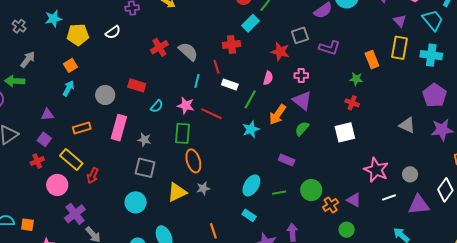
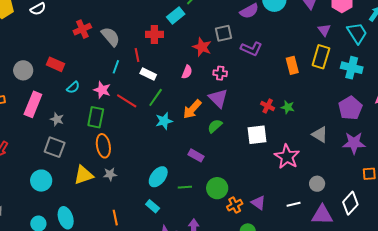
green star: (356, 79) -> (288, 107), moved
green line: (250, 99) -> (156, 97), moved
pink star: (376, 170) -> (287, 157), moved

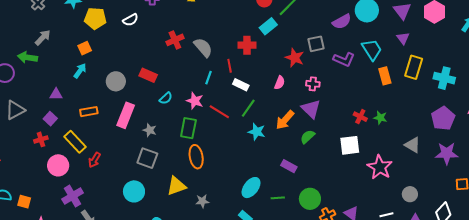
purple triangle: (324, 30) -> (403, 38), moved
cyan trapezoid: (357, 33) -> (372, 50), moved
cyan star: (164, 121) -> (257, 132), turned 30
gray star: (110, 174) -> (202, 201), moved

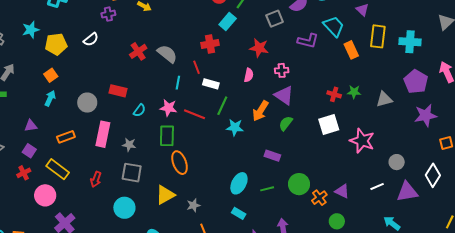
gray square: (316, 44) -> (275, 19), moved
gray triangle: (413, 145) -> (384, 99), moved, turned -36
red arrow: (94, 160) -> (96, 179), moved

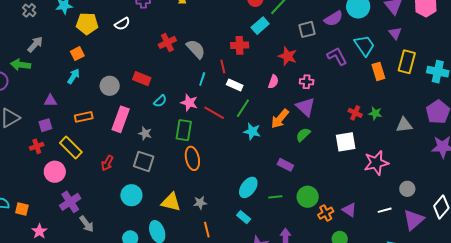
purple L-shape: (308, 41) -> (337, 56), turned -140
pink star: (362, 141) -> (376, 163), turned 30
purple square: (29, 151) -> (45, 125), turned 32
purple triangle: (407, 192) -> (414, 220), turned -40
yellow triangle: (165, 195) -> (171, 202), moved, turned 35

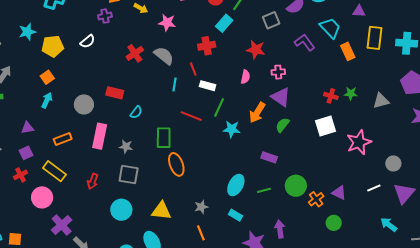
purple triangle: (395, 33) -> (359, 11), turned -40
pink star: (189, 103) -> (167, 23), moved
gray star: (200, 203) -> (201, 207), moved

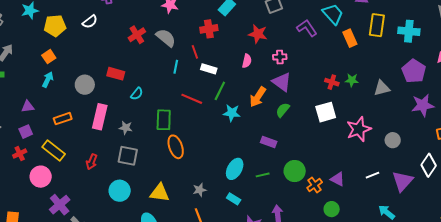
gray circle: (393, 163) -> (393, 140), moved

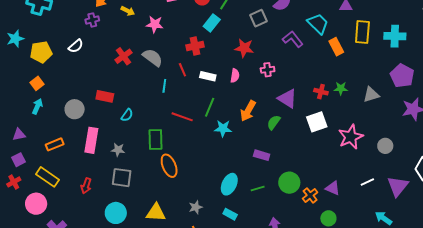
white rectangle: (209, 69) -> (208, 76), moved
purple triangle: (282, 82) -> (287, 99), moved

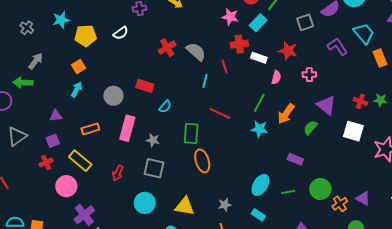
pink star: (155, 24) -> (230, 17), moved
white rectangle: (208, 76) -> (259, 58), moved
green line: (210, 107) -> (259, 103), moved
white square: (317, 122) -> (353, 131), turned 30

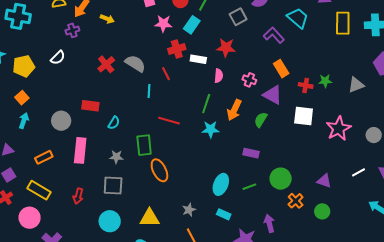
orange rectangle: (380, 58) -> (281, 69), moved
pink cross: (309, 75) -> (249, 80), moved, turned 32
gray star: (153, 140) -> (116, 157), moved
orange cross: (340, 204) -> (296, 201), moved

